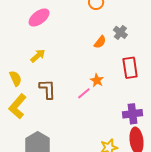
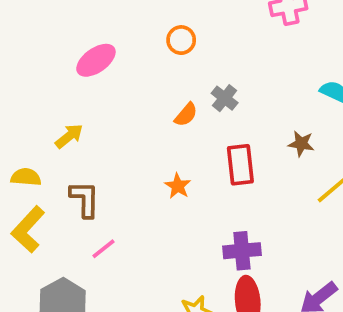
pink ellipse: (39, 18) -> (96, 60), moved
yellow semicircle: (16, 78) -> (26, 177), turned -63
pink line: (84, 93) -> (104, 249), moved

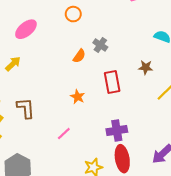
yellow arrow: (69, 136) -> (13, 64), moved
pink line: (104, 249) -> (64, 134), moved

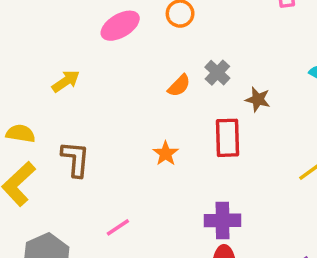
pink ellipse: (26, 29) -> (120, 26), moved
brown star: (146, 67) -> (258, 99), moved
pink line: (64, 134) -> (118, 227), moved

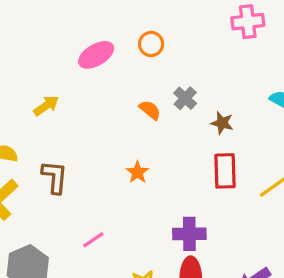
orange semicircle: (179, 86) -> (150, 110), turned -95
red rectangle: (227, 138) -> (225, 171), moved

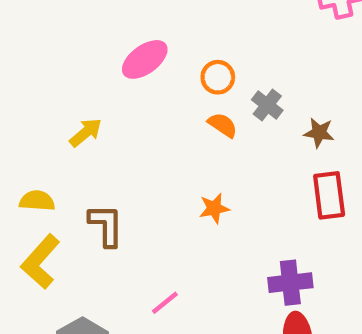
orange circle: (151, 44) -> (218, 77), moved
orange star: (137, 172) -> (214, 208), turned 30

